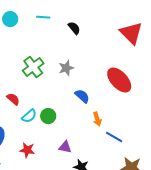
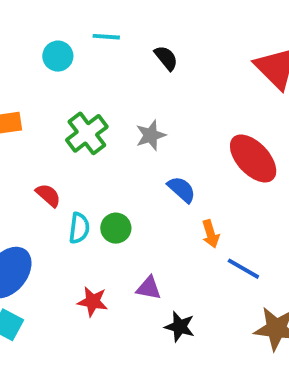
cyan circle: (10, 19) -> (58, 56), moved
cyan semicircle: (29, 116) -> (79, 228), turned -42
red star: (27, 150) -> (93, 302), moved

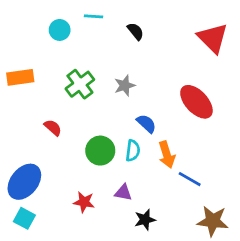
cyan semicircle: (79, 228) -> (133, 151), moved
green circle: (116, 228) -> (100, 151), size x1.4
orange arrow: (211, 234) -> (167, 155), size x1.4
black star: (180, 327) -> (145, 220), turned -30

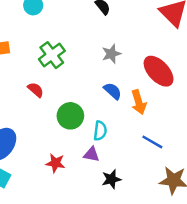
gray star: (125, 86) -> (111, 54), moved
red semicircle: (53, 128) -> (36, 90), moved
cyan semicircle: (133, 151) -> (100, 131), moved
orange arrow: (167, 155) -> (139, 102), moved

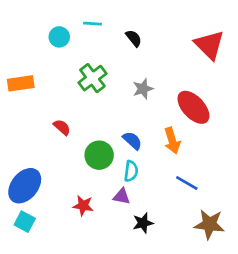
green cross: (52, 55) -> (92, 78), moved
blue semicircle: (113, 91) -> (132, 141), moved

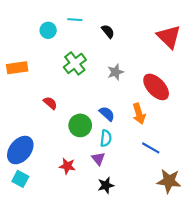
purple triangle: (122, 196) -> (98, 159), turned 40
black star: (143, 223) -> (106, 185), moved

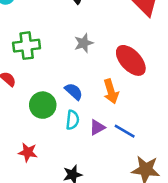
green cross: (75, 63) -> (27, 46), moved, turned 30
purple triangle: (98, 159) -> (97, 127), moved, turned 40

